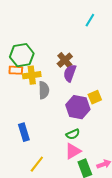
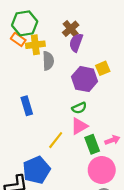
orange rectangle: (16, 70) -> (18, 39), turned 32
yellow line: (37, 164) -> (56, 140), moved

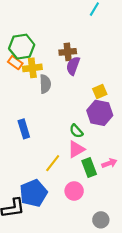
brown cross: (71, 29) -> (68, 52), turned 35
purple hexagon: (85, 79) -> (100, 113), moved
green semicircle: (79, 108) -> (76, 131), turned 72
pink circle: (102, 170) -> (74, 191), moved, size x0.7

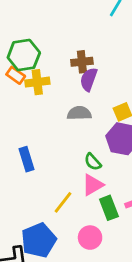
gray semicircle: (45, 84) -> (79, 113), moved, turned -90

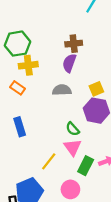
brown cross: (82, 62) -> (74, 44), moved
orange rectangle: (16, 75) -> (18, 88), moved
pink triangle: (93, 185) -> (73, 147), turned -36
green rectangle: (109, 208) -> (86, 166), turned 48

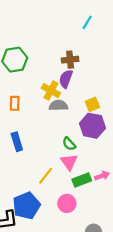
yellow cross: (28, 65) -> (51, 91), moved, turned 36
orange rectangle: (18, 88) -> (15, 103), turned 56
green rectangle: (86, 166) -> (82, 180), turned 42

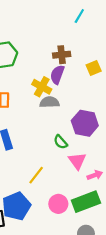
yellow square: (92, 104) -> (94, 68), moved
pink triangle: (69, 162) -> (77, 161), moved
green rectangle: (82, 180) -> (86, 202), moved, size x1.4

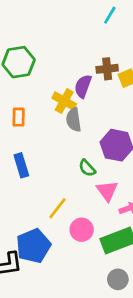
brown cross: (62, 55) -> (107, 69), moved
gray semicircle: (49, 102) -> (74, 120), turned -96
pink circle: (58, 204) -> (82, 230), moved

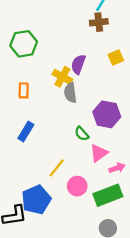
brown cross: (107, 69) -> (99, 22), moved
blue rectangle: (21, 165) -> (26, 131), turned 48
pink triangle: (107, 191) -> (99, 153), turned 30

